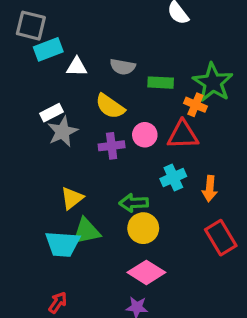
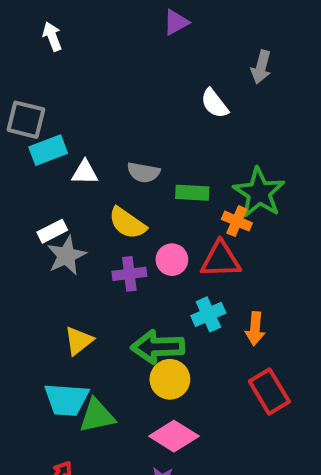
green arrow: (134, 203) -> (158, 347), size x1.4
green triangle: (86, 231) -> (97, 416), moved

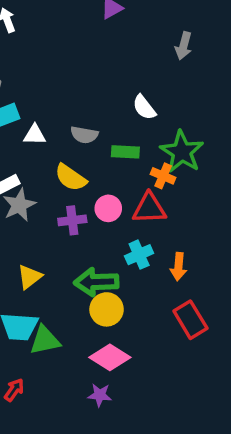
white semicircle: (215, 103) -> (144, 107), moved

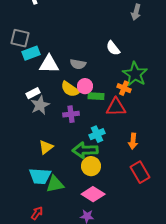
white triangle: (35, 135) -> (49, 64), size x1.5
green rectangle: (125, 152) -> (96, 96), moved
pink circle: (108, 208) -> (85, 86), moved
cyan cross: (139, 255) -> (97, 134), moved

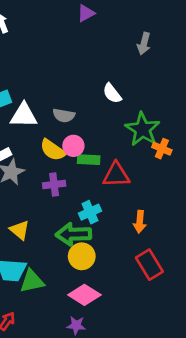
orange cross: (124, 88) -> (162, 149), moved
yellow triangle: (46, 147) -> (20, 230), turned -42

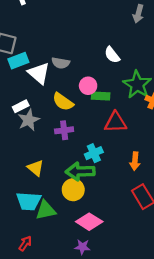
white triangle: (24, 115) -> (39, 73), turned 40
gray semicircle: (64, 115) -> (61, 63), moved
pink circle: (73, 146) -> (88, 86), moved
green rectangle: (89, 160) -> (101, 96), moved
yellow circle: (82, 256) -> (73, 190), moved

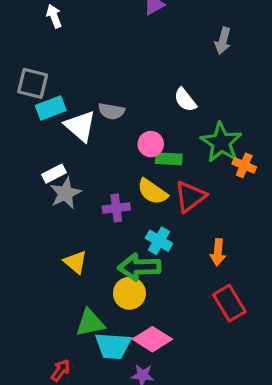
yellow semicircle: (63, 102) -> (152, 192), moved
red triangle: (115, 122) -> (190, 197), turned -35
cyan cross: (94, 153) -> (159, 241), turned -36
cyan trapezoid: (29, 201) -> (113, 346), moved

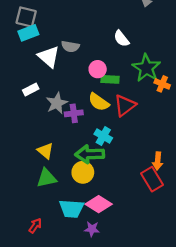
gray square: (33, 83) -> (26, 17), moved
cyan rectangle: (51, 108) -> (28, 33), moved
gray star: (65, 193) -> (57, 103), moved
orange arrow: (218, 252) -> (158, 161), moved
green triangle: (90, 323) -> (47, 178), moved

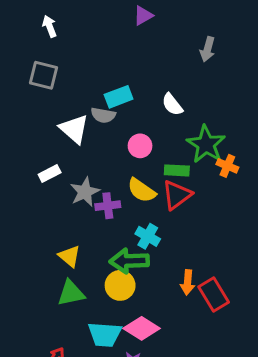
cyan rectangle: (28, 33) -> (119, 97), moved
green rectangle: (110, 79) -> (177, 170), moved
orange arrow: (158, 161) -> (188, 282), moved

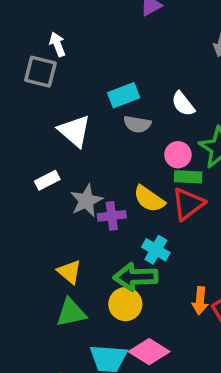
white arrow: (50, 26) -> (57, 44), moved
gray semicircle: (103, 115) -> (137, 124), moved
pink circle: (140, 146) -> (178, 155), moved

